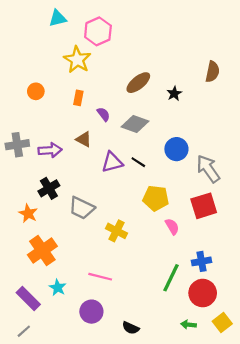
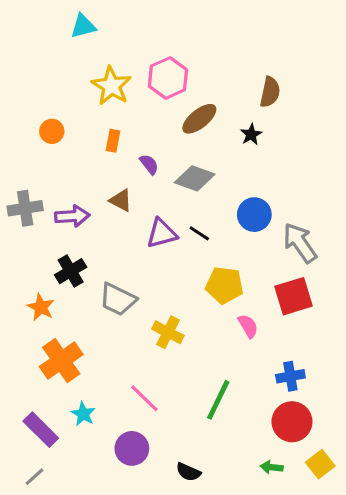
pink hexagon: (98, 31) -> (168, 78), moved
brown semicircle: (212, 72) -> (270, 92), moved
pink line: (100, 277) -> (144, 398), turned 30
green line: (171, 278) -> (218, 400), moved

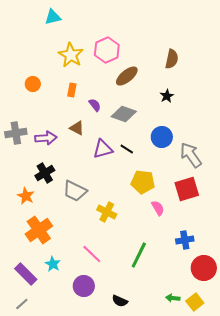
black star: (251, 134) -> (167, 96), moved
red circle: (292, 422) -> (204, 268), moved
yellow square: (320, 464) -> (195, 302), moved

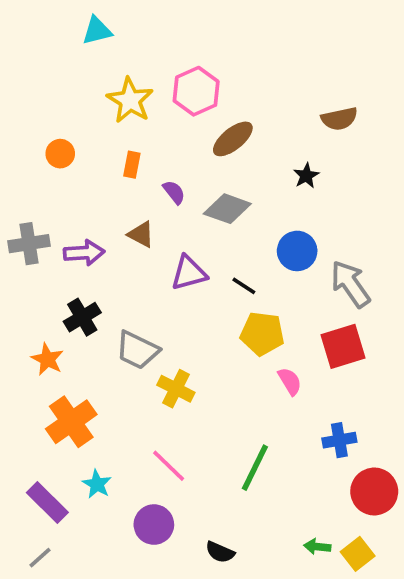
brown semicircle: (172, 59) -> (339, 119), moved, turned 66
black line: (127, 149) -> (244, 286), moved
yellow cross: (107, 212) -> (176, 389), moved

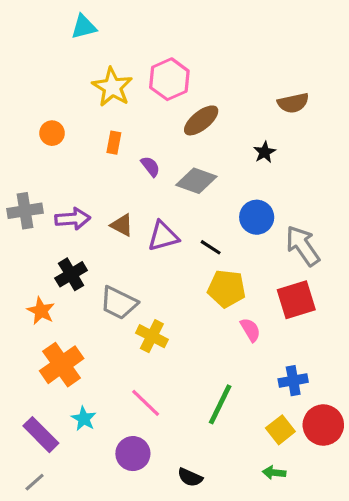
brown triangle: (141, 234) -> (122, 225), moved
yellow square: (358, 554) -> (280, 430), moved

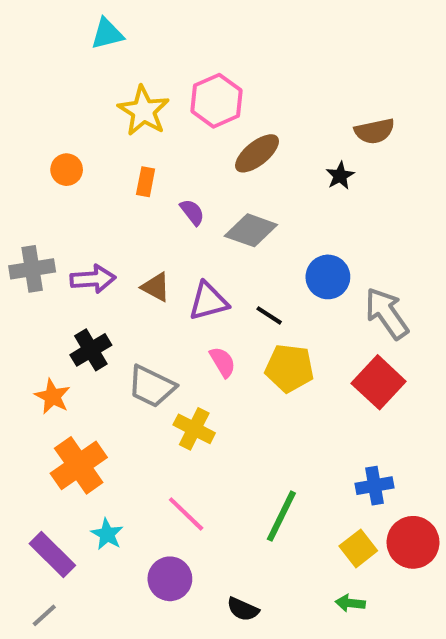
black star: (265, 152) -> (340, 176), moved
red square: (296, 300) -> (379, 382), turned -30
pink semicircle: (250, 330) -> (223, 362), moved

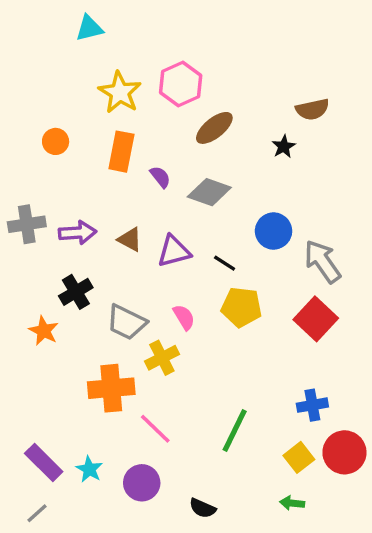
orange rectangle: (146, 182) -> (121, 152), size x1.6
pink semicircle: (223, 362) -> (184, 317), moved
yellow cross: (194, 429) -> (162, 358), turned 36
orange cross: (79, 465) -> (111, 388), moved, turned 30
cyan star: (107, 534) -> (89, 469), moved

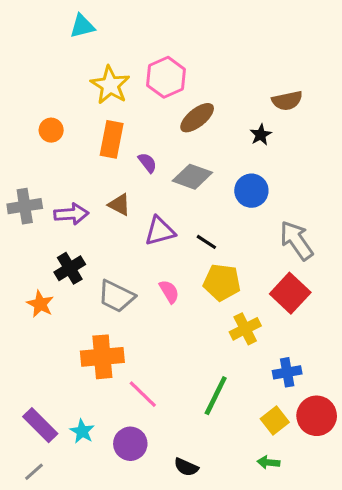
blue circle: (274, 231) -> (251, 191), moved
brown triangle: (130, 239) -> (119, 205), moved
yellow cross: (162, 358) -> (245, 329), moved

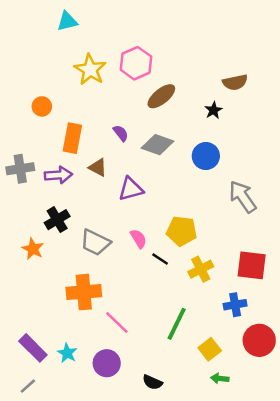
orange rectangle: (112, 139) -> (72, 138), moved
black line: (206, 242) -> (160, 259), moved
red square: (290, 293) -> (252, 265), moved, turned -36
yellow square: (275, 420) -> (210, 349), moved

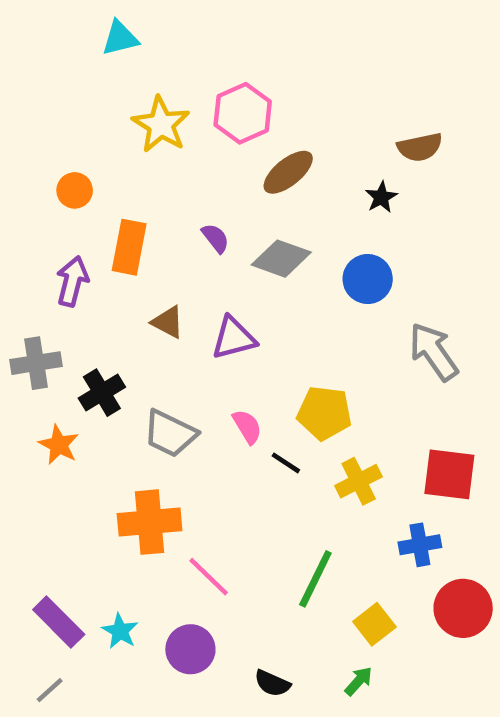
brown triangle: (98, 167) -> (168, 322), moved
gray cross: (20, 169) -> (36, 363), moved
purple arrow: (58, 175) -> (72, 281), moved, turned -72
green arrow: (220, 378) -> (359, 681), moved, turned 126

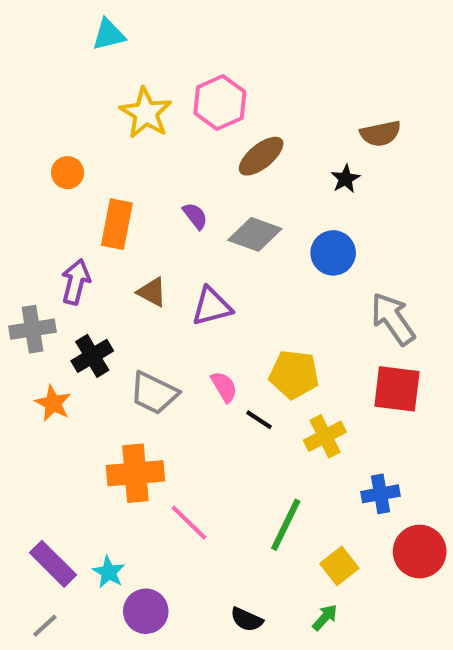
purple arrow: (72, 281) -> (76, 282), moved
red square: (449, 474) -> (397, 389), moved
purple circle: (190, 649) -> (146, 611), moved

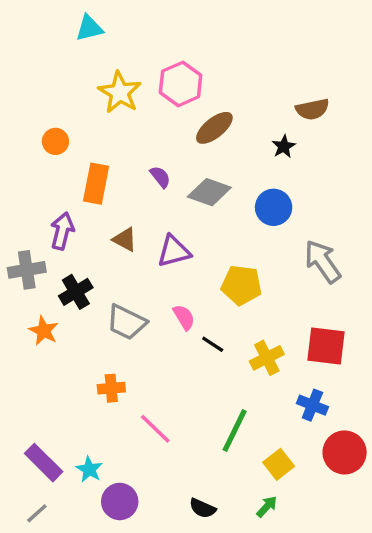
yellow pentagon: (294, 374) -> (241, 285), moved
red square: (397, 389) -> (326, 346), moved
orange cross: (135, 473) -> (111, 388), size x0.6
blue cross: (381, 494) -> (312, 405), turned 32

